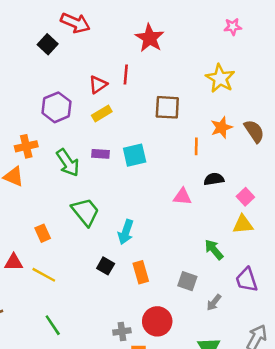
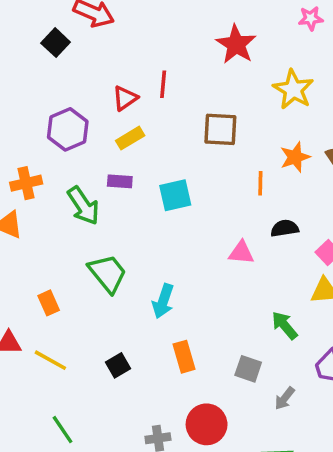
red star: (150, 38) -> (236, 44), moved
purple rectangle: (101, 154) -> (120, 181), moved
black square: (106, 266) -> (118, 365), moved, turned 30

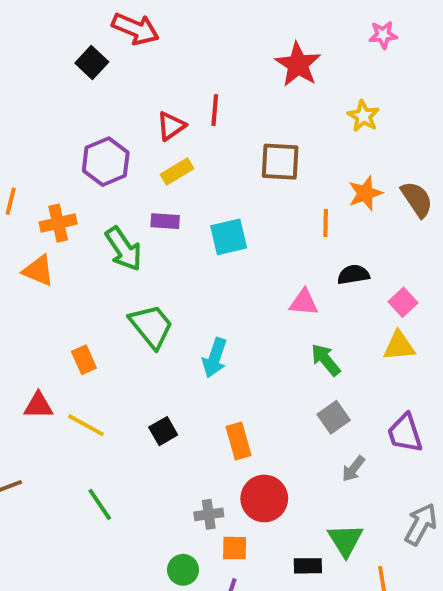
yellow star: (293, 89) -> (363, 116), size x0.7
green arrow: (285, 325) -> (326, 360), moved
orange rectangle: (184, 357) -> (238, 441), moved
gray square: (248, 369) -> (334, 417), moved, turned 36

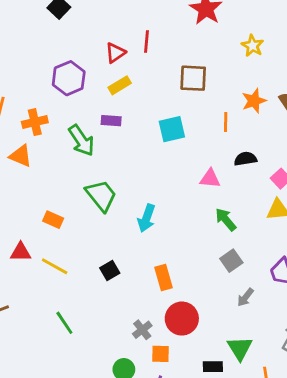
cyan square: (229, 237) -> (172, 129), moved
orange rectangle: (84, 360) -> (53, 220), turned -42
gray cross: (209, 514) -> (142, 330), turned -30

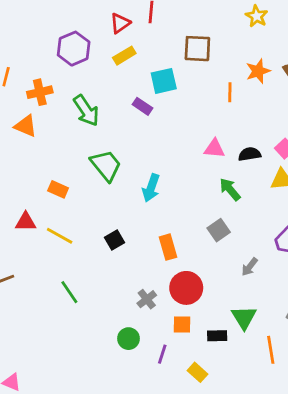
purple rectangle: (111, 121) -> (143, 106), moved, turned 30
cyan square: (172, 129) -> (164, 81), moved
black semicircle: (245, 159) -> (250, 154), moved
gray square: (231, 261) -> (219, 230), moved
orange square: (161, 354) -> (182, 324), moved

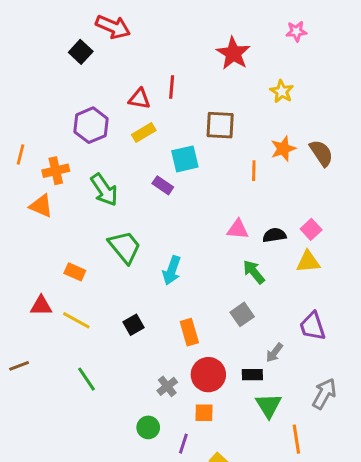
red triangle: (120, 23) -> (139, 99), turned 45
black rectangle: (217, 336) -> (252, 375), moved

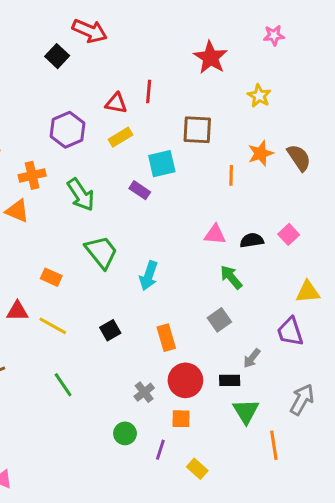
yellow triangle: (308, 262) -> (308, 292), moved

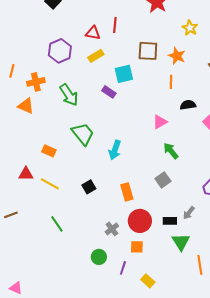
orange star: (261, 153) -> (177, 56), moved, turned -30
pink triangle: (215, 234) -> (160, 122), turned -35
black semicircle: (252, 240) -> (188, 105), moved
gray arrow: (252, 358) -> (189, 213), moved

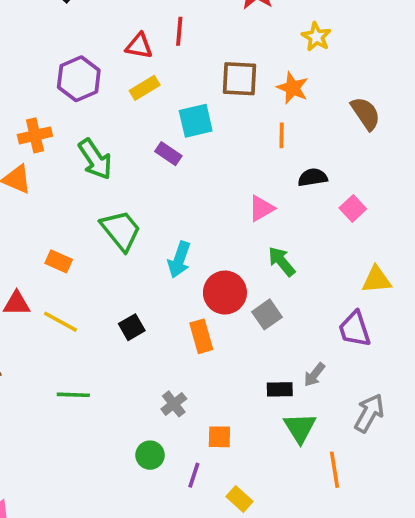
red circle: (140, 221) -> (225, 293), moved
green line: (57, 224) -> (73, 395), turned -54

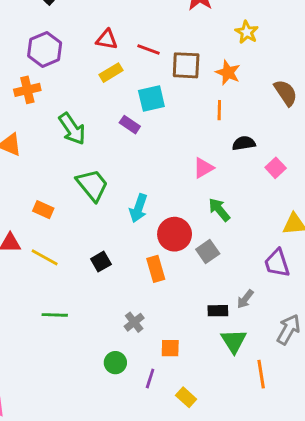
red line: (179, 31) -> (149, 49), moved, turned -75
purple hexagon: (79, 79) -> (45, 49), moved
orange cross: (35, 135) -> (27, 90), moved

